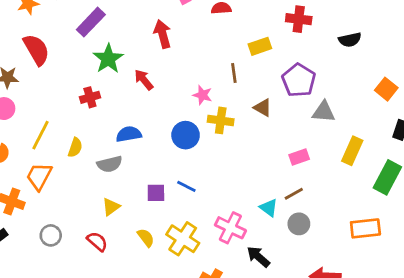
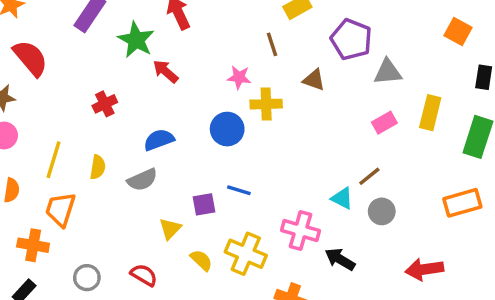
green star: (108, 59) -> (136, 40), moved
pink rectangle: (299, 157) -> (384, 123), moved
yellow triangle: (111, 207) -> (170, 229), moved

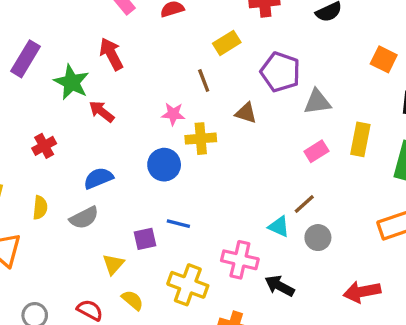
yellow semicircle: (201, 260) -> (132, 300), moved

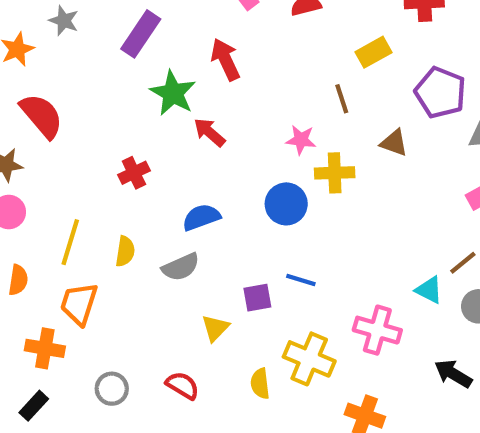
purple rectangle: (26, 59) -> (141, 34), moved
black arrow: (280, 286) -> (453, 374), moved
yellow semicircle: (132, 300) -> (260, 384), moved, turned -140

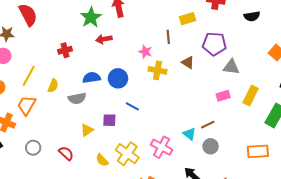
purple pentagon: (440, 93) -> (214, 44), turned -30
red arrow: (209, 132) -> (104, 39), turned -63
blue circle: (286, 204) -> (118, 78), moved
blue line: (301, 280) -> (132, 106), moved
yellow semicircle: (260, 384) -> (102, 160), turned -48

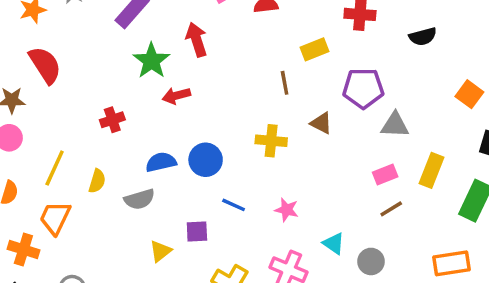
pink star: (145, 52) -> (287, 210), moved
brown line: (208, 125) -> (391, 209), moved

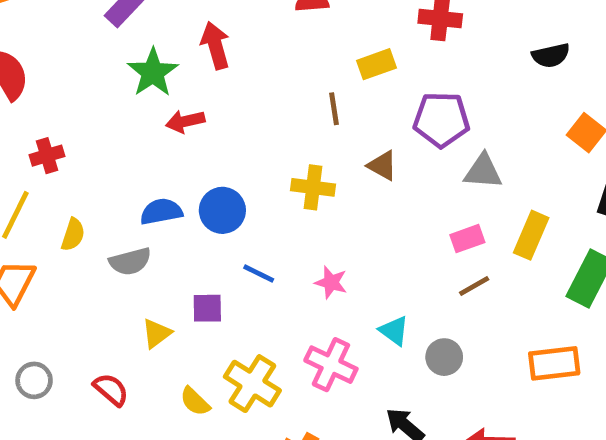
black semicircle: (423, 37) -> (551, 55), moved
red cross: (112, 120) -> (47, 156), moved

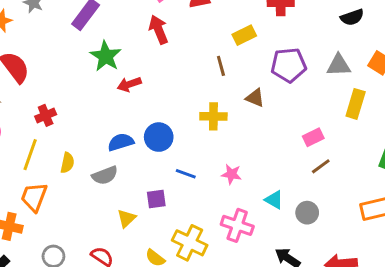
red arrow: (215, 45) -> (159, 30), moved
gray triangle: (483, 171) -> (339, 65), moved
yellow rectangle: (531, 235) -> (356, 104), moved

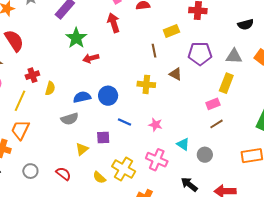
yellow rectangle: (356, 104) -> (226, 83), moved
yellow semicircle: (67, 163) -> (50, 88), moved

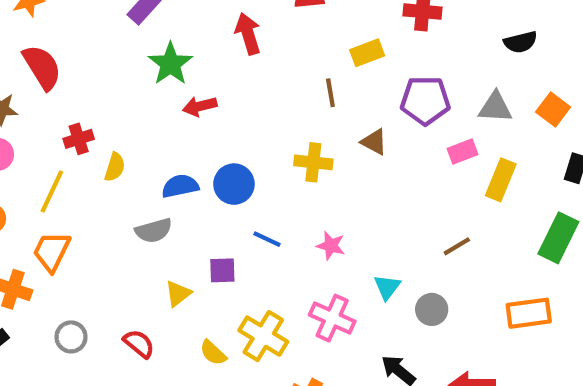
yellow rectangle: (226, 83) -> (501, 180), moved
pink rectangle: (213, 104) -> (463, 151), moved
cyan triangle: (183, 144) -> (387, 287), turned 32

